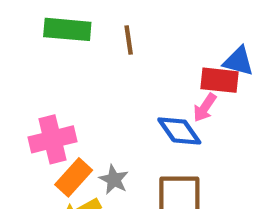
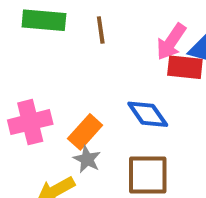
pink arrow: (205, 108) -> (171, 42), moved, size x1.4
orange rectangle: (74, 177) -> (85, 132), moved

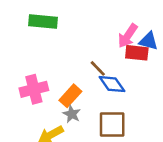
brown line: (101, 30) -> (98, 68), moved, turned -36

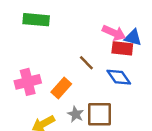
pink arrow: (128, 36) -> (114, 33), turned -100
blue diamond: (112, 84) -> (119, 77), moved
gray star: (72, 114) -> (76, 114), moved

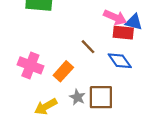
pink cross: (28, 82) -> (30, 65), turned 35

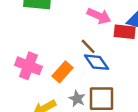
pink arrow: (115, 17) -> (99, 16), moved
blue diamond: (120, 61) -> (97, 62), moved

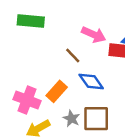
brown line: (88, 46) -> (73, 56), moved
pink cross: (28, 66) -> (27, 100), moved

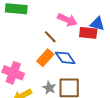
orange rectangle: (57, 91) -> (45, 58), moved

